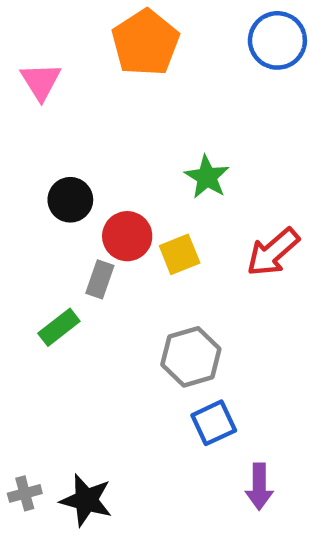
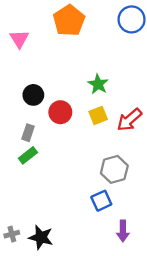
yellow square: (180, 254) -> (98, 115), moved
gray rectangle: (100, 279) -> (28, 133), moved
gray hexagon: (191, 357) -> (114, 169), moved

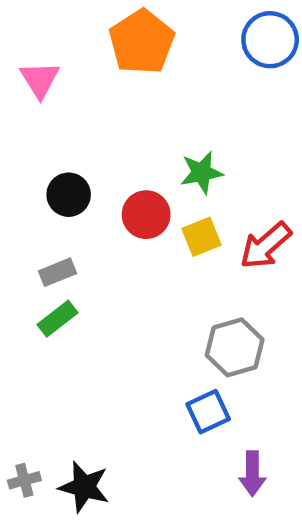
green star: (98, 84) -> (201, 173), turned 30
red circle: (60, 112) -> (146, 215), moved
gray rectangle: (28, 133) -> (58, 272), turned 49

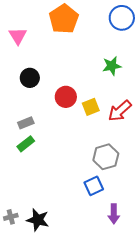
green star: (201, 173) -> (112, 66), moved
black circle: (69, 195) -> (30, 78), moved

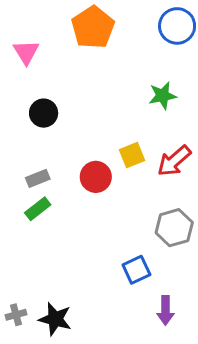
red circle: (66, 97) -> (96, 177), moved
gray hexagon: (106, 157) -> (174, 228), moved

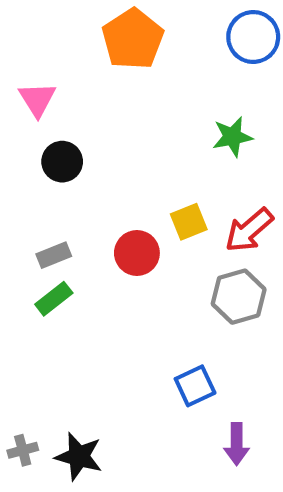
pink triangle: (26, 52) -> (37, 99), moved
gray hexagon: (174, 228) -> (239, 297), moved

